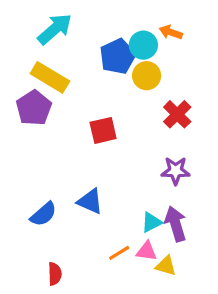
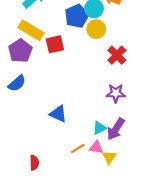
red square: (103, 130) -> (55, 44), moved
blue semicircle: (43, 214) -> (17, 83), moved
purple arrow: (176, 224) -> (116, 129), turned -130
yellow triangle: (166, 266) -> (109, 157), turned 48

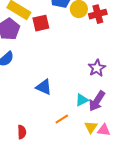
red cross: (117, 55) -> (98, 14), moved, turned 30
purple star: (116, 93) -> (97, 68), turned -30
pink triangle: (96, 147) -> (104, 130), moved

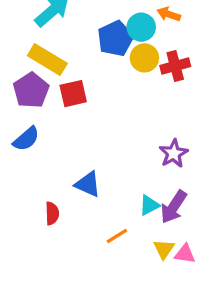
red square: (41, 23) -> (73, 94), moved
red semicircle: (22, 132) -> (52, 213), moved

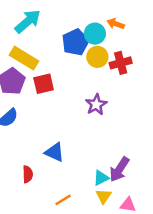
purple star: (174, 153) -> (96, 105), moved
cyan triangle: (149, 205) -> (101, 178), moved
orange line: (117, 236) -> (63, 200), moved
yellow triangle: (164, 249) -> (103, 196), moved

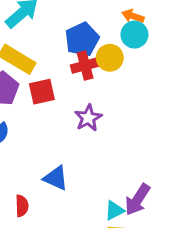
cyan circle: (95, 34) -> (134, 35), moved
red cross: (121, 63) -> (85, 65), moved
purple star: (96, 105) -> (88, 118), moved

